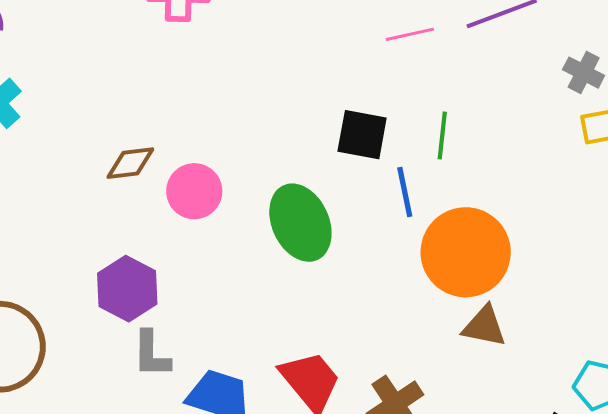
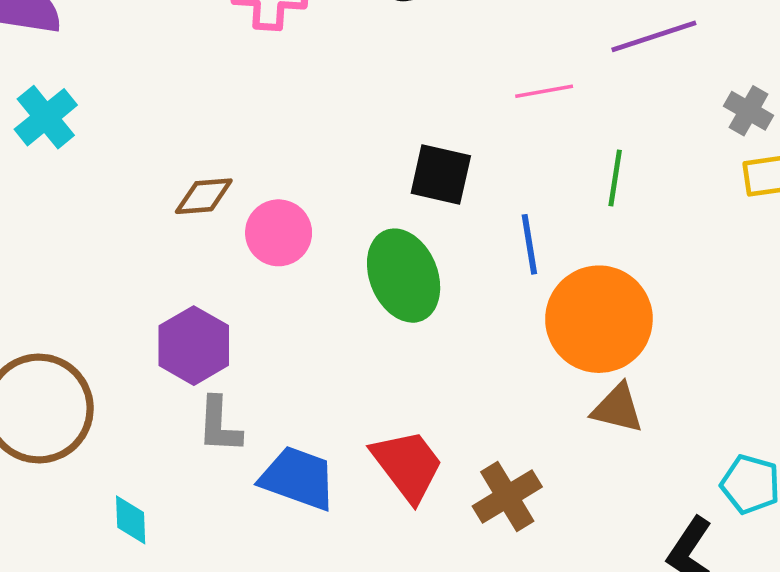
pink line: (410, 34) -> (544, 91), moved
black square: (362, 135) -> (441, 175), moved
green line: (442, 136) -> (615, 178), moved

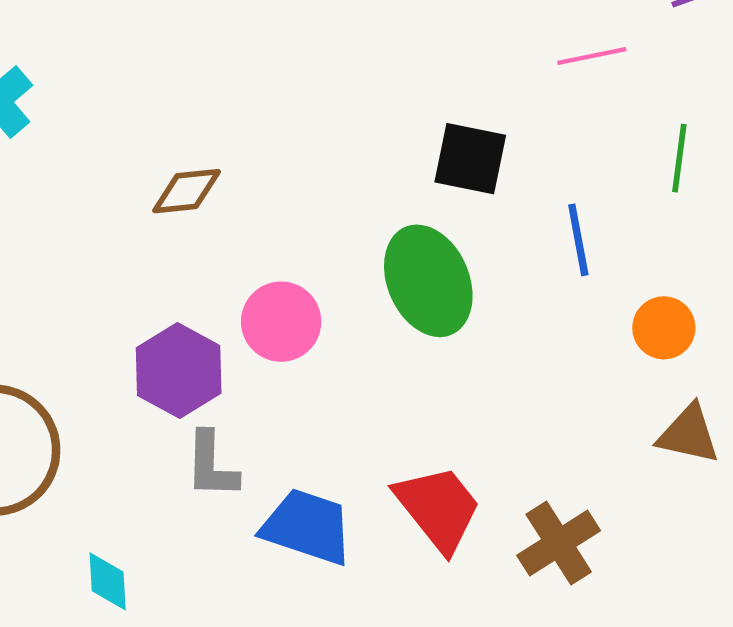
pink circle: (279, 233) -> (281, 322), moved
orange circle: (599, 319) -> (664, 328), size x0.5

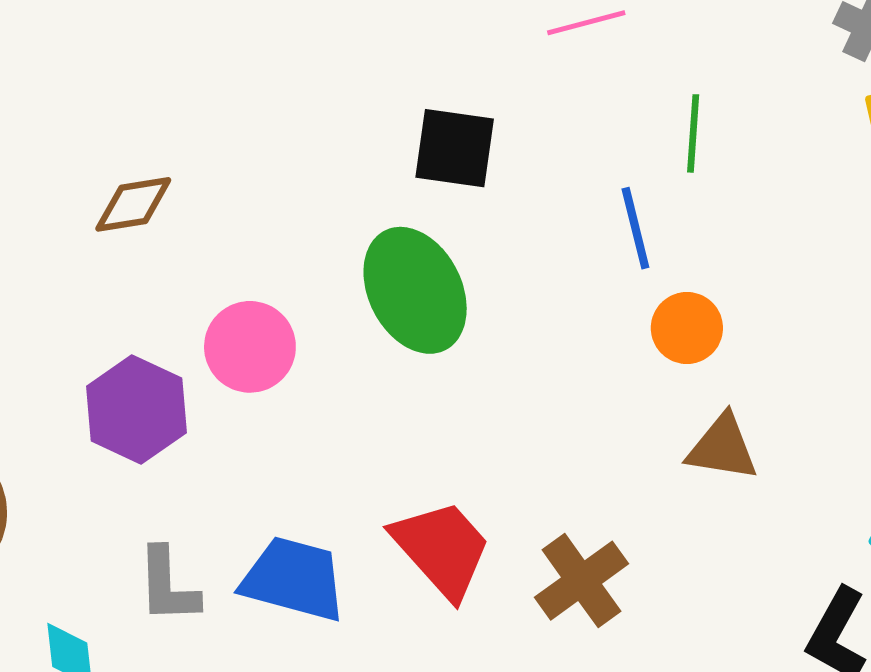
blue line: (578, 240) -> (635, 228), moved
gray L-shape: (211, 465) -> (168, 585), moved

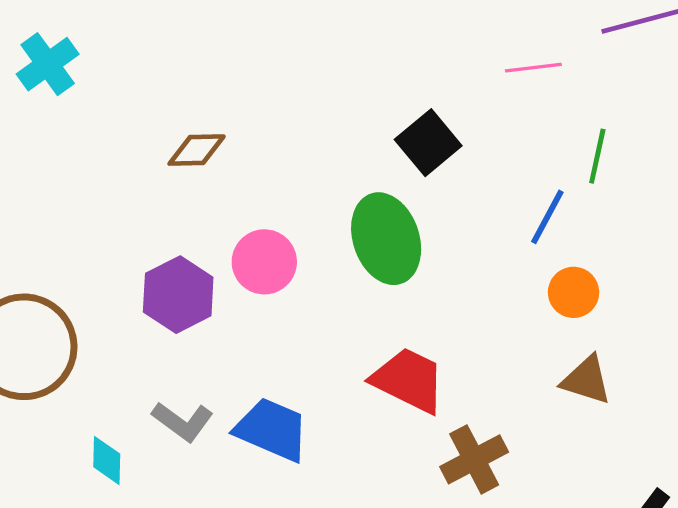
black square: (455, 148) -> (428, 143), turned 34
blue line: (635, 228) -> (547, 217), turned 34
red trapezoid: (442, 549) -> (409, 380), moved, turned -30
gray L-shape: (168, 585) -> (183, 421), turned -60

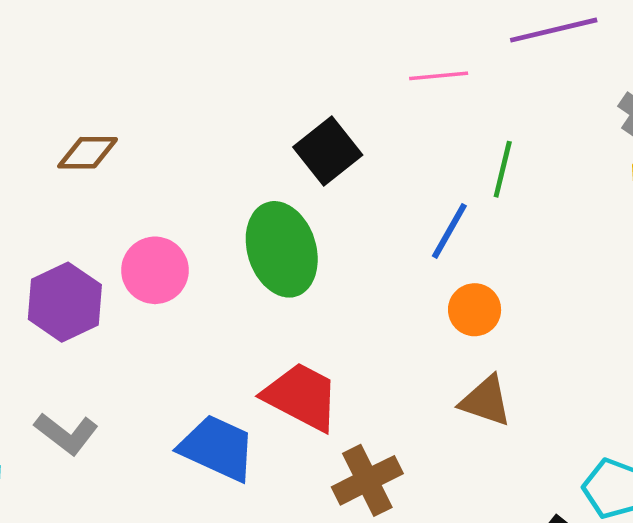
blue trapezoid: (272, 430) -> (217, 448), moved

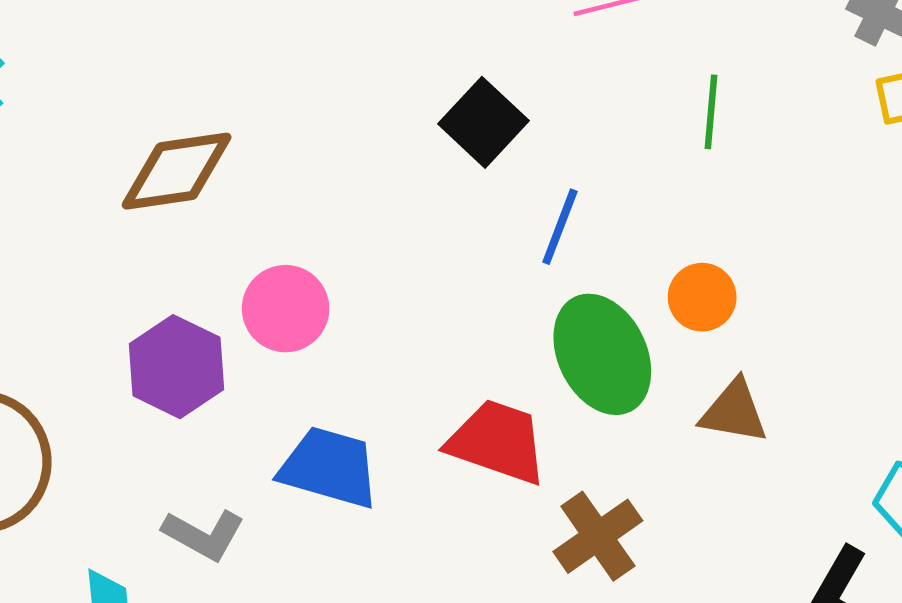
brown diamond: (88, 153) -> (177, 171), size x1.5
blue line: (449, 231) -> (560, 227), moved
green ellipse: (282, 249) -> (602, 354), moved
blue trapezoid: (217, 448) -> (329, 467), moved

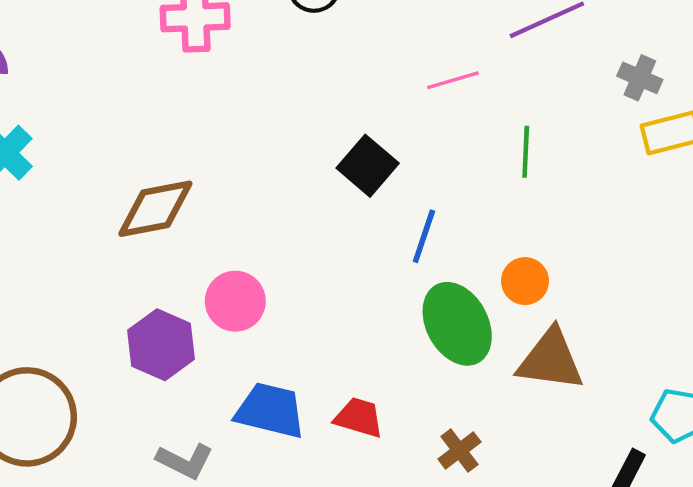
brown triangle: (734, 412) -> (551, 360), size x1.4
red trapezoid: (497, 442) -> (359, 418), moved, size x0.7
brown cross: (598, 536) -> (459, 451), size x0.7

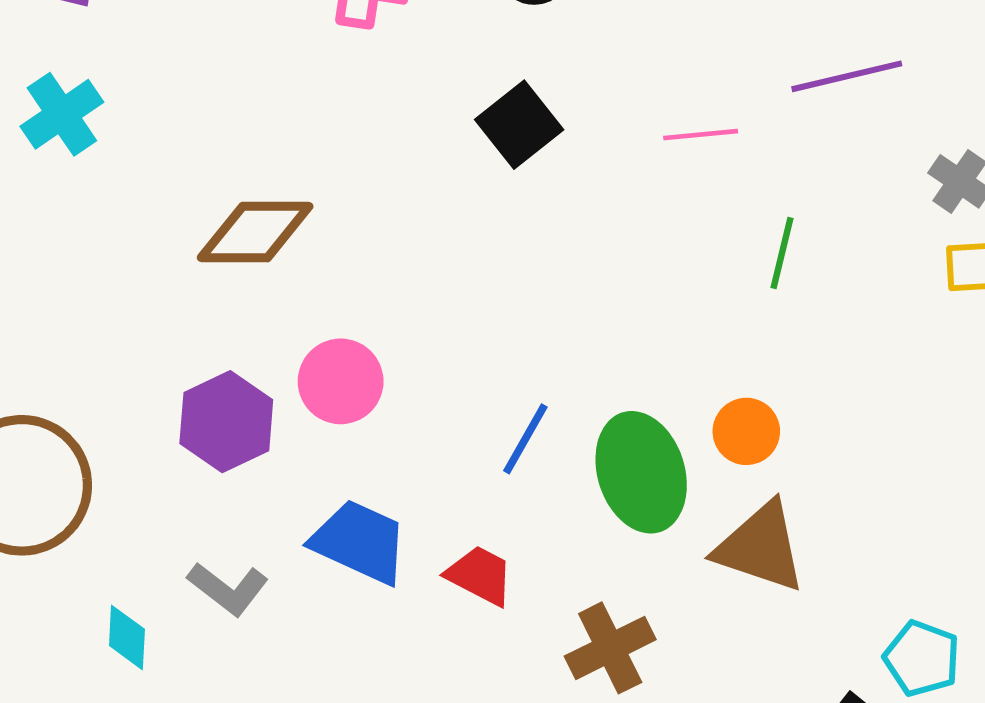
black square: (368, 166) -> (519, 125), moved
blue line: (424, 236) -> (525, 439), moved
brown cross: (459, 451) -> (610, 648), size x1.4

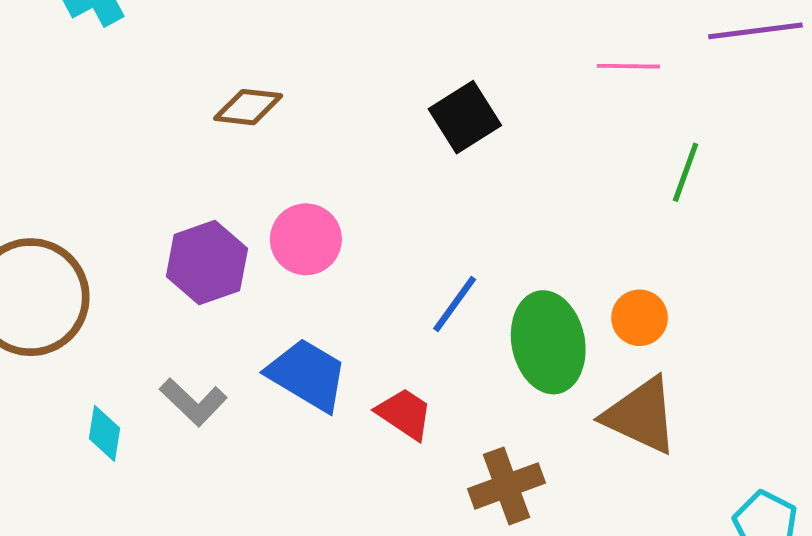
black square: (519, 125) -> (465, 117), moved
brown diamond: (255, 232) -> (248, 107), size x0.7

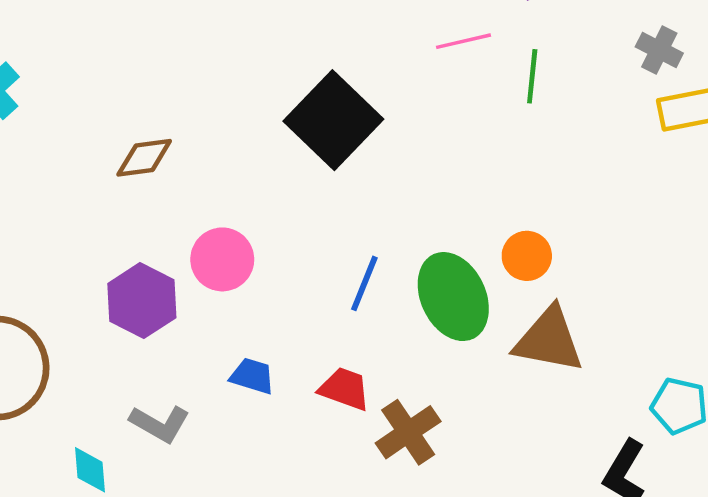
black square: (465, 117) -> (333, 120), size x1.5
green line: (686, 172) -> (532, 76), moved
blue trapezoid: (307, 375) -> (252, 376), size x0.6
brown cross: (506, 486) -> (408, 432), moved

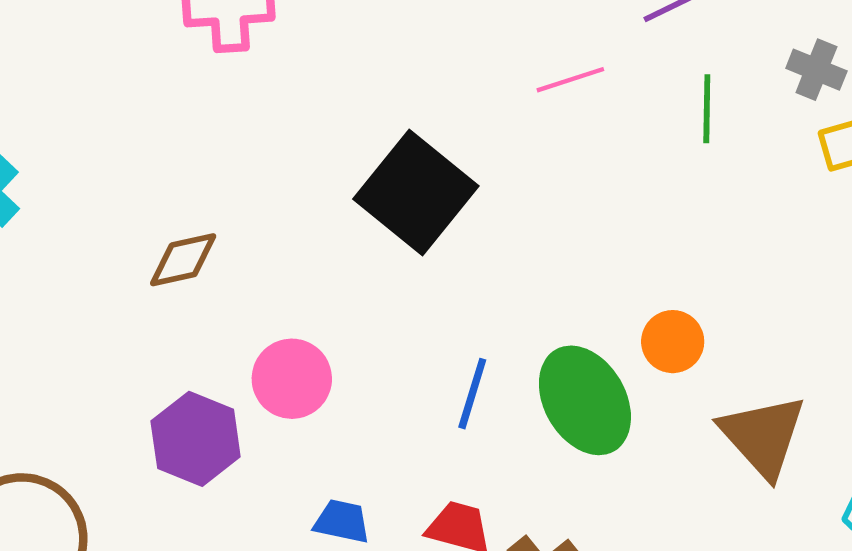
green line: (532, 76) -> (707, 109), moved
brown triangle: (549, 340) -> (763, 436), moved, turned 42

